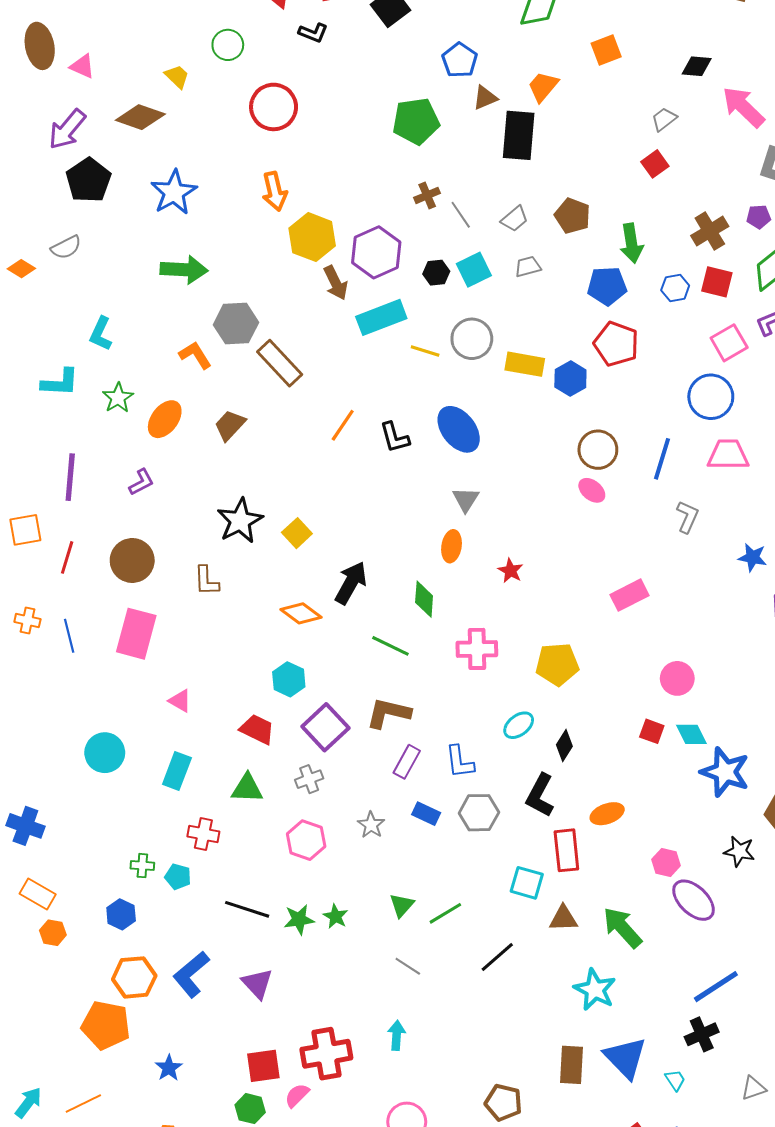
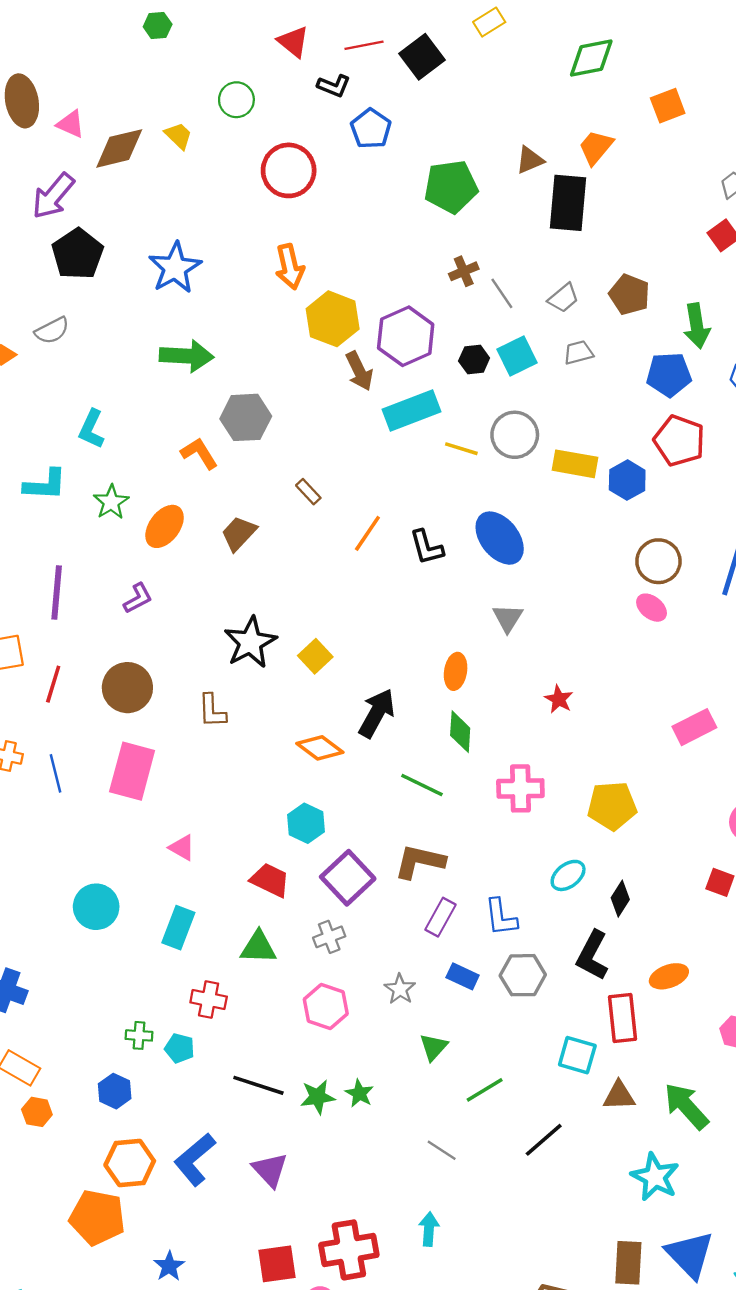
blue pentagon: (460, 60) -> (371, 129), moved
brown diamond: (140, 117) -> (119, 148), moved, turned -33
brown rectangle: (280, 363) -> (308, 492), moved, size x0.5
orange ellipse: (452, 546) -> (456, 671), moved
green triangle: (402, 905) -> (434, 1047), moved

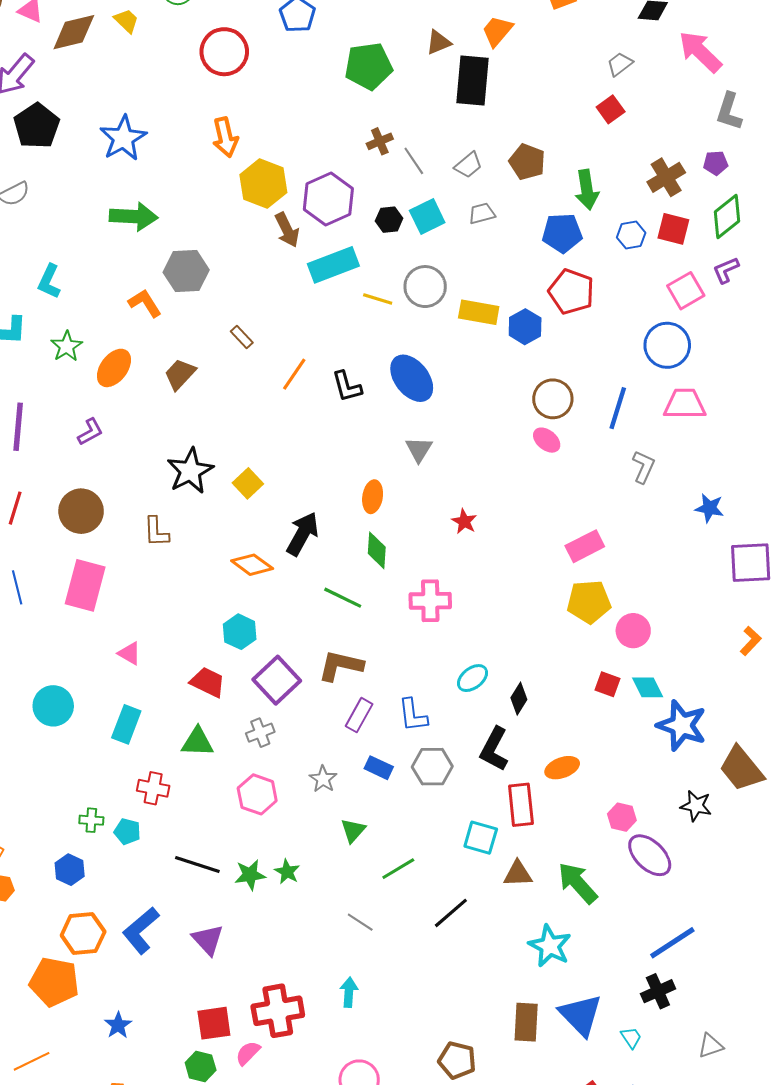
yellow pentagon: (612, 806) -> (589, 602), moved

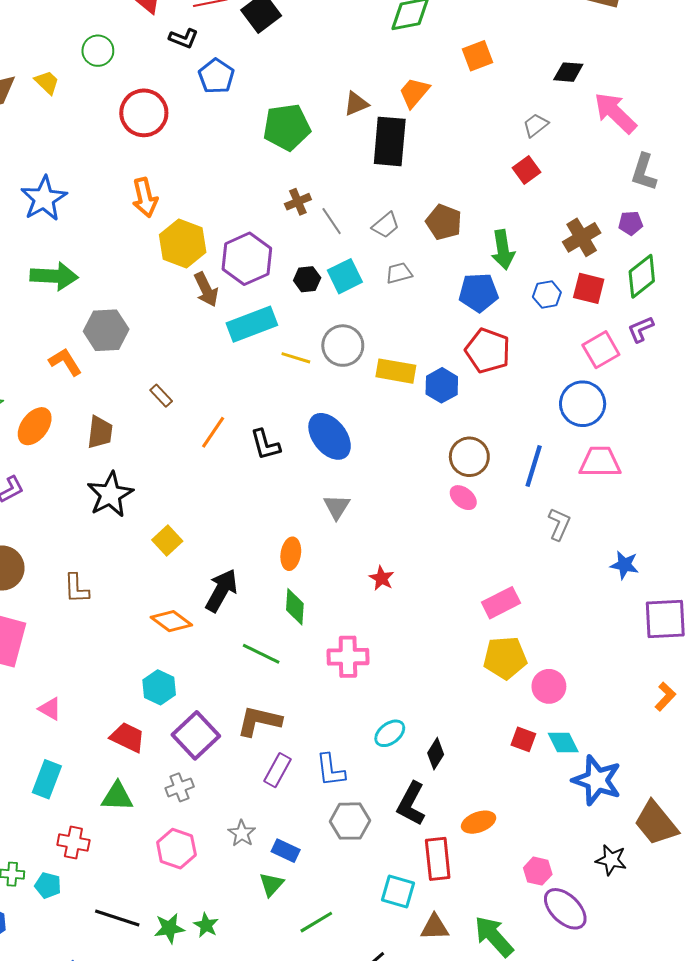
brown trapezoid: (180, 374) -> (100, 432), turned 144
black star: (190, 471) -> (110, 495), moved
blue rectangle: (379, 768) -> (286, 851), moved

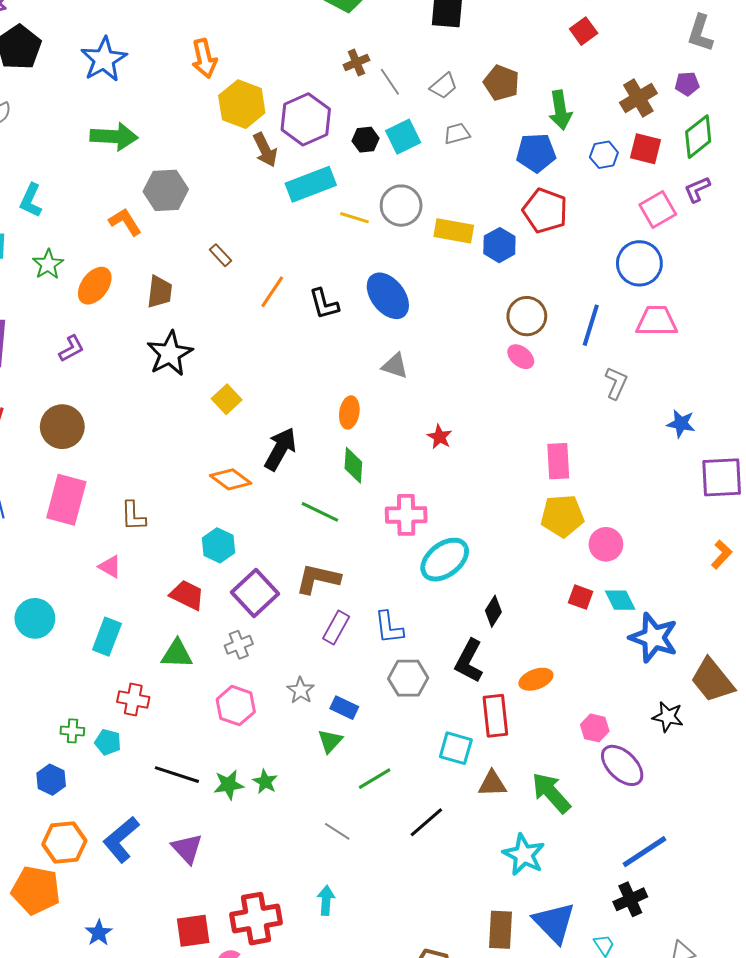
gray triangle: (337, 507) -> (395, 366), turned -44
brown L-shape: (76, 588) -> (133, 516), moved
pink rectangle: (501, 603) -> (558, 461), turned -66
cyan ellipse: (390, 733) -> (445, 560), moved, size x1.6

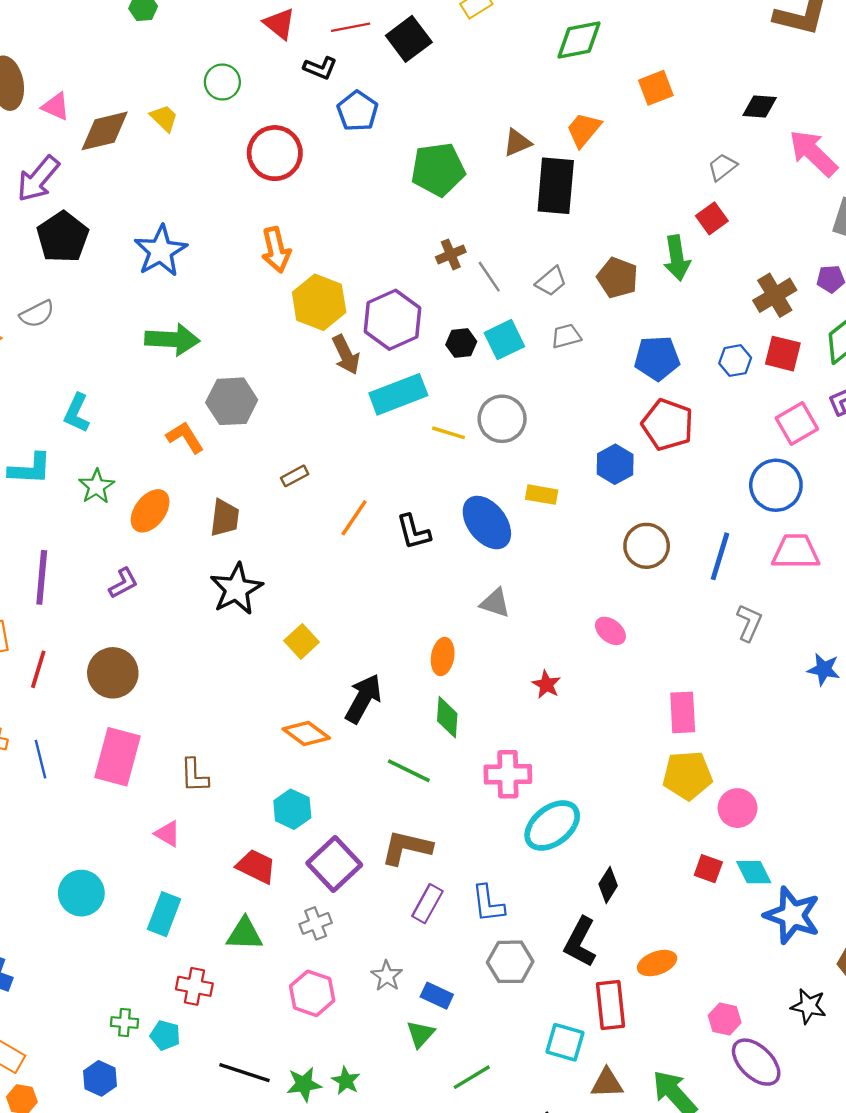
green arrow: (560, 110) -> (677, 258), moved
yellow rectangle: (454, 231) -> (542, 495), moved, size x0.7
brown rectangle: (220, 255) -> (295, 476), turned -75
pink ellipse: (521, 357) -> (610, 631), moved

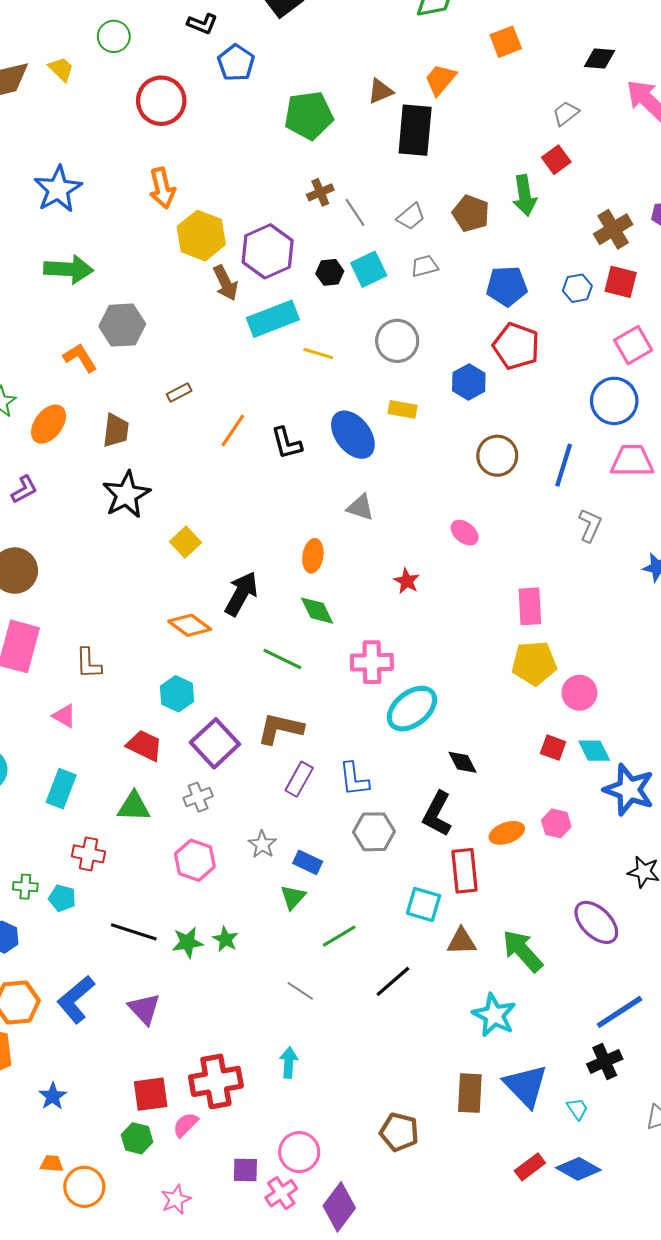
gray circle: (502, 419) -> (397, 341), moved
green diamond: (447, 717) -> (317, 611), turned -30
black diamond: (608, 885) -> (462, 762), turned -60
pink hexagon: (725, 1019) -> (556, 823), moved

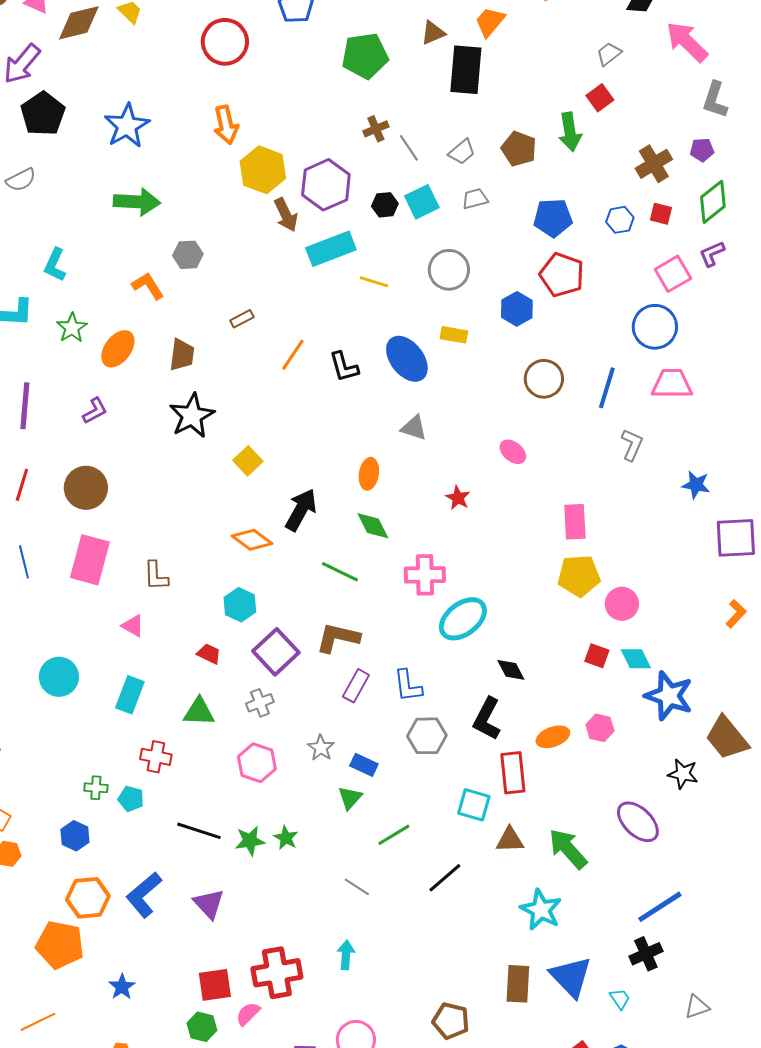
red square: (621, 282) -> (661, 214), size x0.7
gray hexagon: (122, 325) -> (188, 255), size x0.7
red trapezoid: (144, 745) -> (209, 654), size x0.7

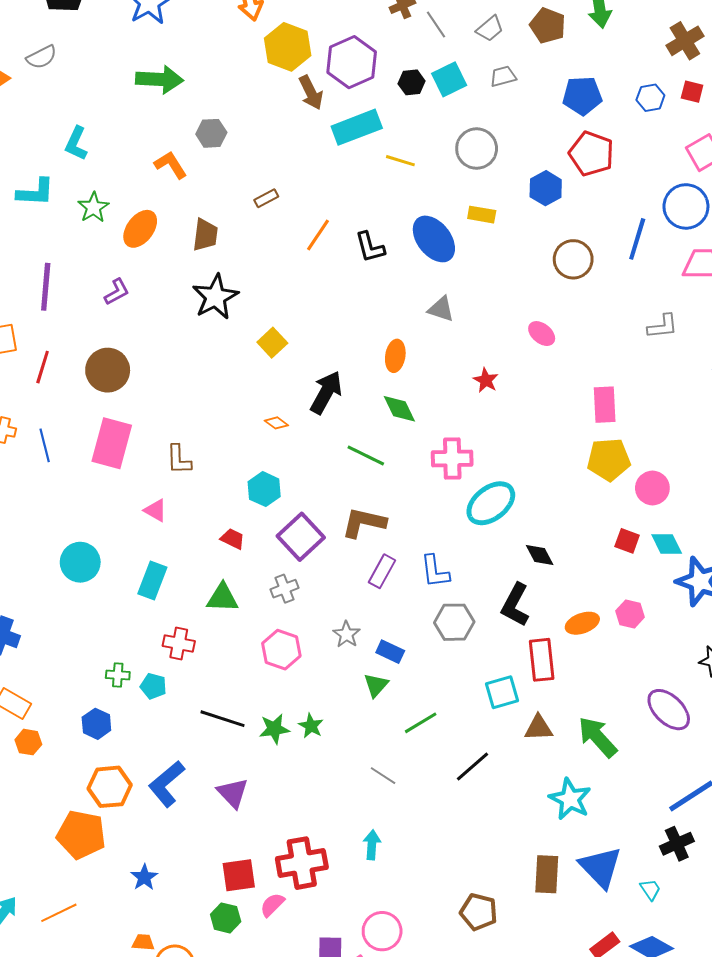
blue line: (607, 388) -> (637, 239), moved
gray L-shape: (632, 445) -> (663, 326), turned 60
orange diamond: (252, 540) -> (276, 423), size x0.6
cyan square: (474, 805) -> (502, 692), turned -32

